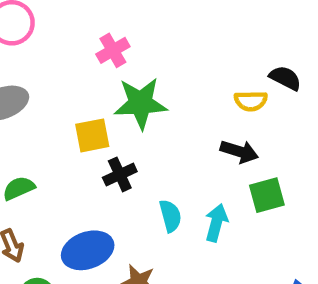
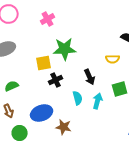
pink cross: (113, 50) -> (48, 19), moved
yellow semicircle: (251, 101) -> (113, 59), moved
black arrow: (239, 151) -> (90, 77), moved, turned 49

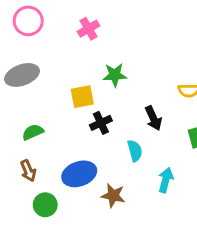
green star: (65, 49) -> (115, 75), size x0.7
cyan arrow: (98, 101) -> (166, 180), moved

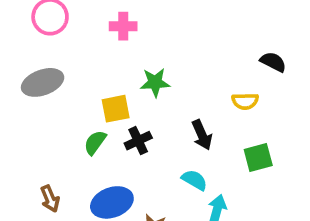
pink cross: (88, 29) -> (123, 26), turned 30
green semicircle: (33, 132) -> (95, 142), moved, turned -30
cyan semicircle: (135, 151) -> (194, 180), moved, turned -45

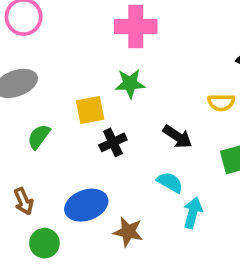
pink cross: (123, 26) -> (136, 26), moved, size x1.5
black arrow: (202, 135) -> (178, 137), turned -32
green semicircle: (95, 142) -> (39, 137), moved

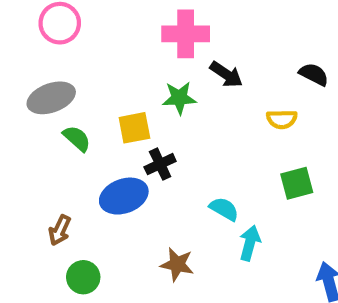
green semicircle: (39, 137) -> (77, 138), moved, turned 96
black arrow: (178, 137) -> (226, 74), moved
brown arrow: (24, 201) -> (60, 230), turned 48
blue ellipse: (86, 205) -> (124, 196), moved

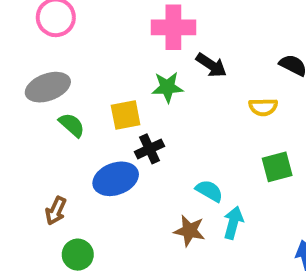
brown star: (177, 264) -> (189, 231), moved

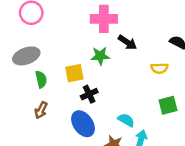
green semicircle: (72, 125) -> (41, 79), turned 35
blue ellipse: (116, 179) -> (83, 124), moved, turned 75
brown arrow: (56, 211) -> (41, 110), moved

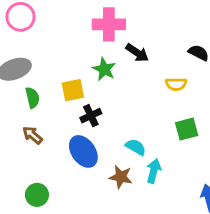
green star: (100, 56) -> (104, 69), turned 30
brown arrow: (41, 110) -> (32, 135), turned 105

